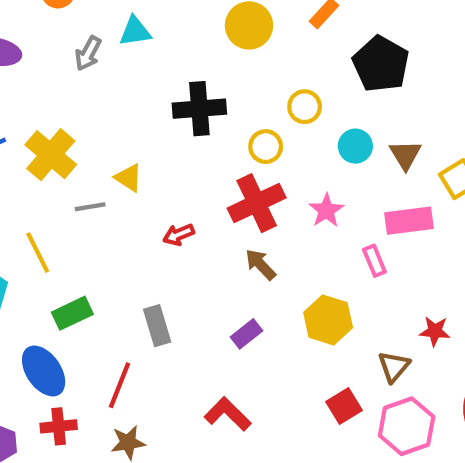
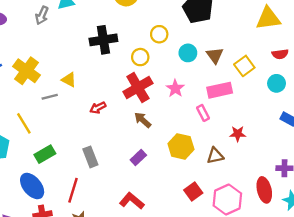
red star: (435, 331) -> (238, 134), moved
brown triangle: (394, 367) -> (215, 156), moved, turned 42

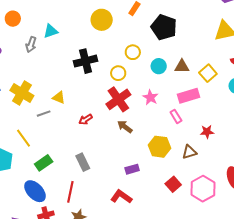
brown triangle: (215, 55) -> (182, 66), turned -49
purple rectangle: (138, 157) -> (132, 169), moved, turned 32

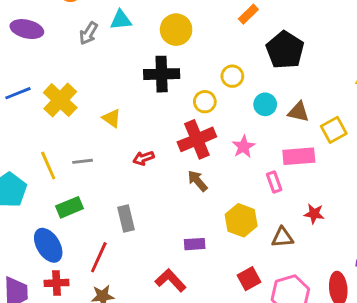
yellow circle: (102, 20) -> (176, 30), moved
gray line: (44, 114) -> (83, 161), moved

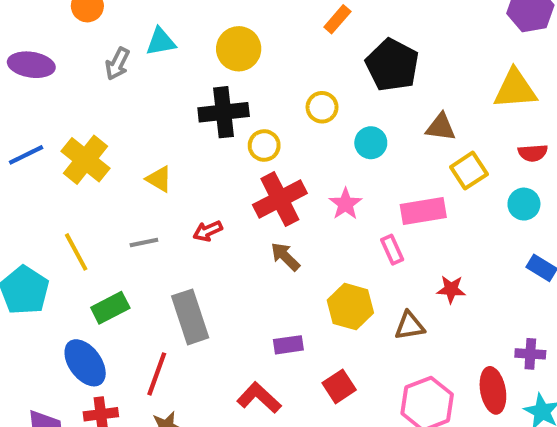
yellow circle: (205, 102) -> (264, 146), moved
brown triangle: (298, 112) -> (441, 127), moved
gray line: (83, 161) -> (144, 243), moved
gray rectangle: (126, 219) -> (190, 317), size x1.4
red square: (249, 279) -> (339, 386), moved

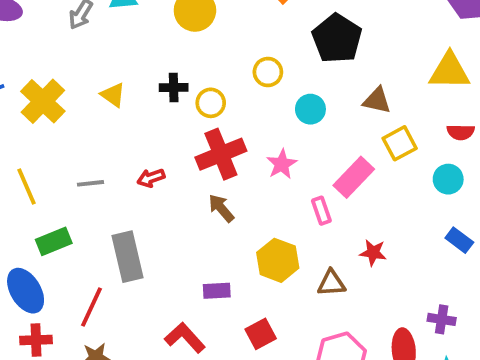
black cross: (224, 112) -> (174, 88), moved, size x0.6
yellow triangle: (159, 179) -> (113, 95), moved
pink rectangle: (423, 211) -> (354, 177), turned -42

